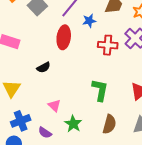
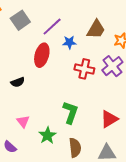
green star: (73, 124) -> (47, 135), moved
brown semicircle: (109, 124) -> (75, 148), turned -30

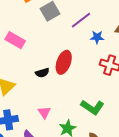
red ellipse: (42, 55) -> (64, 62), moved
green L-shape: (70, 112) -> (92, 107), turned 100

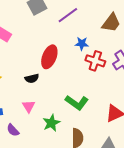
blue star: (97, 37) -> (82, 44), moved
black semicircle: (42, 73) -> (32, 78), moved

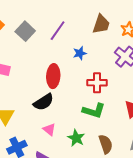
red cross: (95, 61) -> (97, 83), moved
black semicircle: (32, 78) -> (44, 102), size x1.5

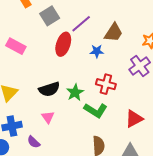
brown trapezoid: (101, 24) -> (113, 33), moved
red ellipse: (53, 76) -> (63, 44), moved
green star: (76, 138) -> (75, 92), moved

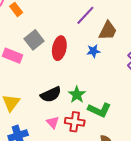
gray square: (50, 16) -> (34, 40), moved
purple line: (81, 24) -> (85, 15), moved
red cross: (106, 84) -> (75, 122), moved

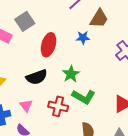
red ellipse: (59, 48) -> (49, 45), moved
green star: (77, 95) -> (71, 74), moved
pink triangle: (53, 122) -> (26, 106), moved

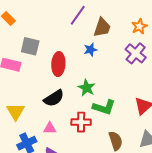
gray square: (25, 21) -> (30, 46), turned -30
pink triangle: (26, 106) -> (50, 128), turned -40

